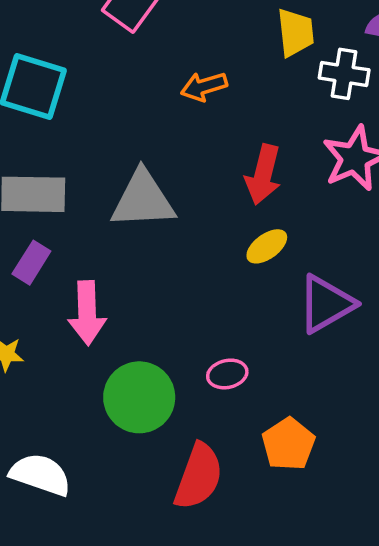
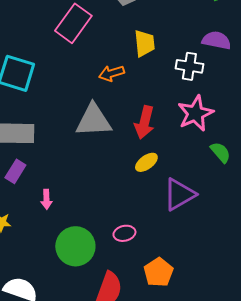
yellow trapezoid: (296, 33) -> (144, 43), moved
gray triangle: (143, 200) -> (93, 120), moved
pink arrow: (87, 313) -> (46, 199), size x0.6

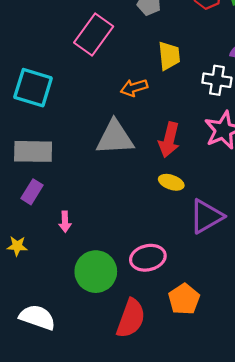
yellow ellipse: (146, 162) -> (171, 182), turned 55
pink ellipse: (124, 233) -> (148, 258), size x1.5

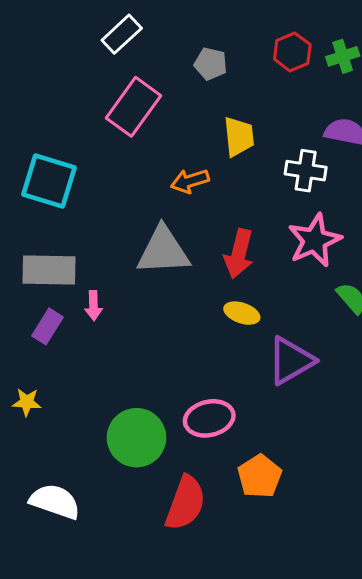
pink arrow: (65, 222) -> (93, 306), moved

